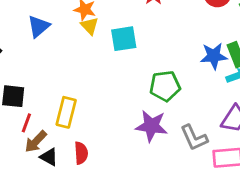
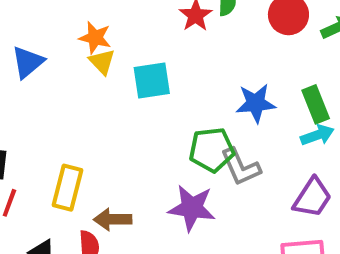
blue star: (214, 56) -> (256, 103), moved
gray L-shape: (194, 138) -> (241, 167), moved
brown arrow: (36, 142) -> (113, 219), moved, turned 45

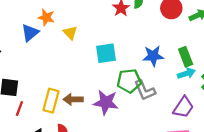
orange star: (95, 38) -> (46, 17), moved
cyan square: (152, 80) -> (106, 53), moved
purple star: (192, 208) -> (106, 102), moved
brown arrow: (113, 219) -> (73, 99), moved

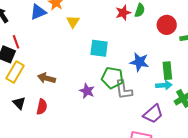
brown arrow: (73, 99) -> (47, 78), moved
yellow rectangle: (51, 101) -> (15, 72), moved
purple star: (106, 102) -> (87, 91), size x0.7
red line: (19, 109) -> (16, 42), moved, turned -56

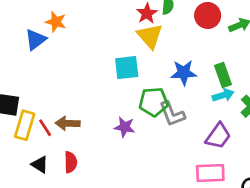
yellow triangle: (73, 22) -> (150, 36), moved, size x1.5
red line: (16, 42) -> (45, 128), moved

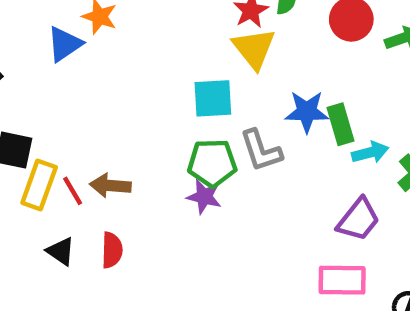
green rectangle: (223, 75) -> (340, 124), moved
green pentagon: (154, 102) -> (212, 163), moved
gray L-shape: (172, 114) -> (261, 151), moved

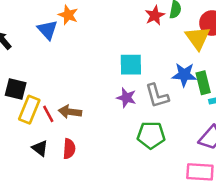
blue triangle: (65, 44) -> (47, 30), turned -40
yellow triangle: (254, 48) -> (198, 38), moved
green pentagon: (212, 163) -> (151, 135), moved
purple star: (204, 197) -> (126, 98), moved

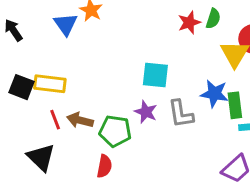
yellow rectangle: (29, 110) -> (50, 84), moved, turned 68
green pentagon: (151, 135) -> (115, 131), moved
black triangle: (40, 148) -> (41, 157), size x1.5
red semicircle: (69, 149) -> (104, 166), moved

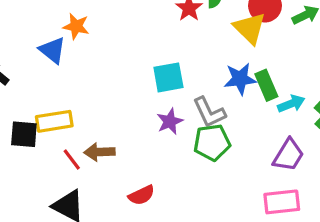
purple star: (146, 112) -> (170, 121), turned -30
green pentagon: (115, 131) -> (212, 142), moved
red semicircle: (104, 166) -> (141, 195), turned 70

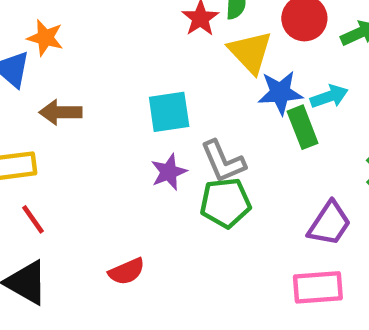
yellow triangle: (250, 28) -> (250, 52), moved
blue star: (240, 79) -> (280, 93), moved
cyan arrow: (291, 104) -> (329, 97), moved
brown arrow: (100, 152) -> (60, 112), moved

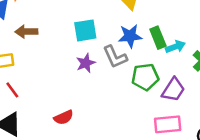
blue star: (280, 93) -> (130, 36), moved
cyan arrow: (329, 97) -> (175, 47), moved
green pentagon: (225, 203) -> (145, 77), moved

